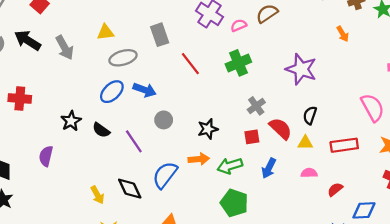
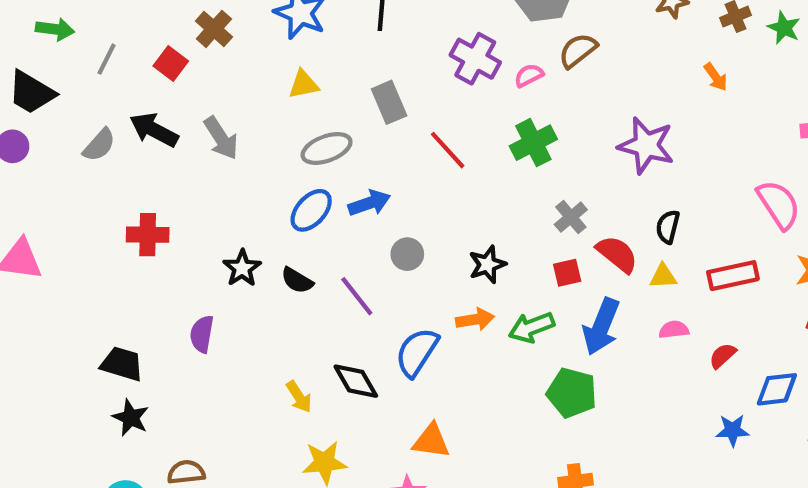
yellow triangle: (106, 32) -> (303, 84), moved
blue arrow: (145, 90) -> (369, 203), turned -35
blue arrow: (269, 168) -> (601, 327), size x1.5
green pentagon: (234, 203) -> (572, 393), moved

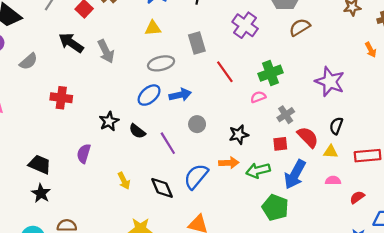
pink semicircle: (529, 75) -> (258, 97), moved
gray semicircle: (99, 145) -> (28, 61), moved
yellow arrow: (299, 397) -> (124, 181), moved

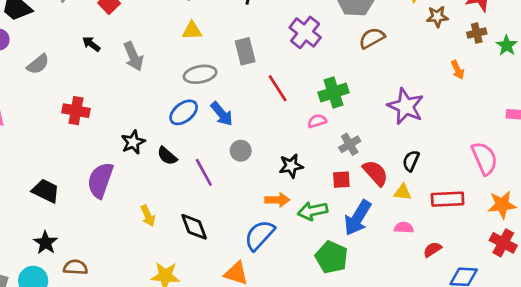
black arrow: (71, 43) -> (91, 44), size x0.6
blue arrow: (180, 95) -> (222, 114), turned 60
purple semicircle: (84, 154) -> (100, 180), size x1.5
blue semicircle: (196, 176) -> (259, 235), moved
black star: (41, 193) -> (46, 243), moved

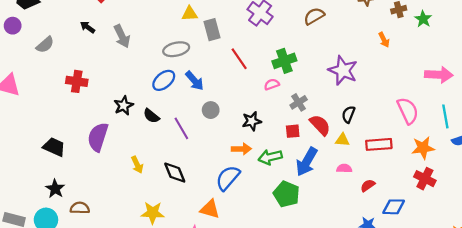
yellow triangle: (192, 31) -> (190, 14), moved

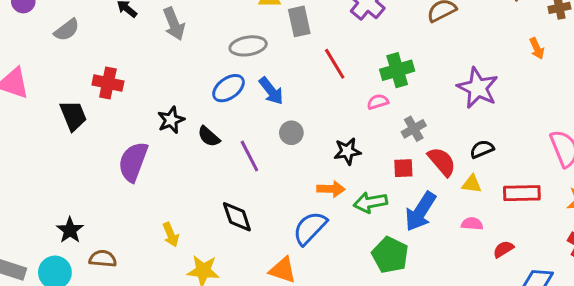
black semicircle: (348, 114) -> (482, 149), turned 42
black trapezoid: (54, 147) -> (73, 116), moved, turned 40
yellow arrow: (137, 165) -> (171, 235), moved

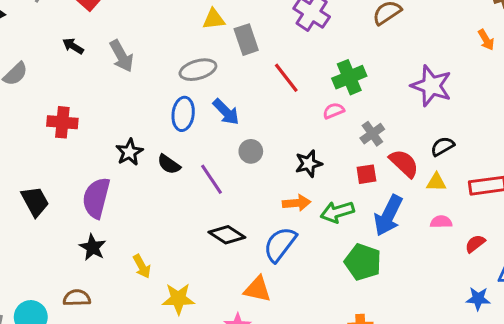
blue ellipse: (229, 88) -> (183, 114), turned -40
black trapezoid: (73, 116) -> (35, 201), moved
black diamond: (237, 217) -> (227, 235), moved, turned -32
black star: (70, 230) -> (93, 247), moved

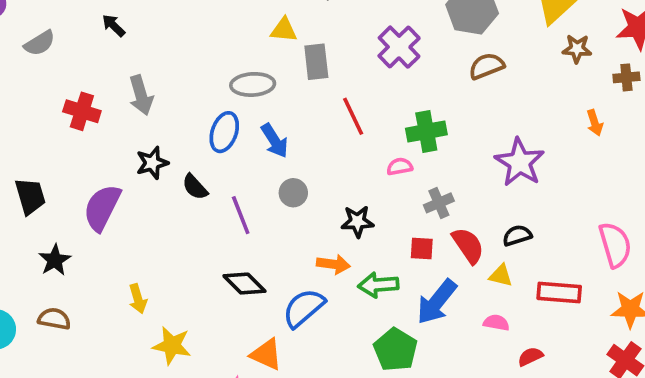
gray arrow: (121, 56) -> (141, 95), moved
black star: (93, 247) -> (55, 260), moved

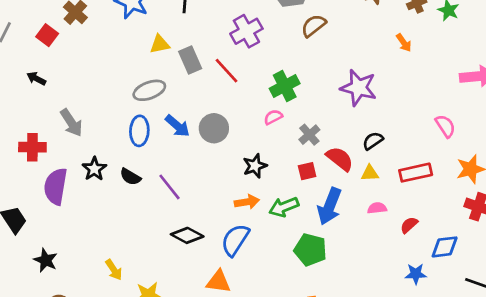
purple cross: (399, 47) -> (246, 31), turned 32
red line: (353, 116) -> (227, 71), moved
gray circle: (293, 193) -> (214, 128), moved, size x1.4
purple semicircle: (102, 208) -> (56, 186), moved
pink semicircle: (615, 245) -> (445, 126), size x0.7

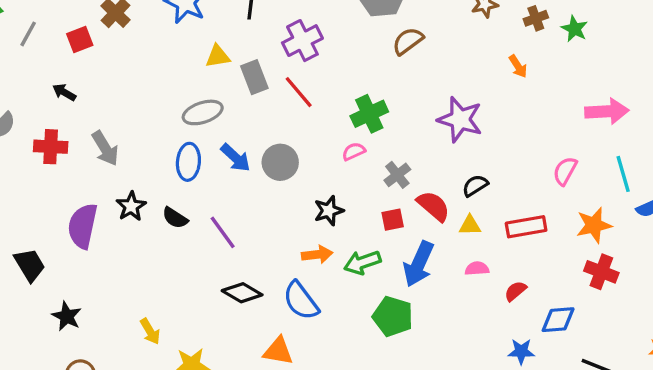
purple cross: (246, 31) -> (302, 41), moved
red square: (47, 35) -> (80, 39), turned 30
pink semicircle: (445, 126) -> (565, 171), turned -120
red cross: (32, 147) -> (51, 147), moved
blue semicircle: (235, 240) -> (301, 301), turned -72

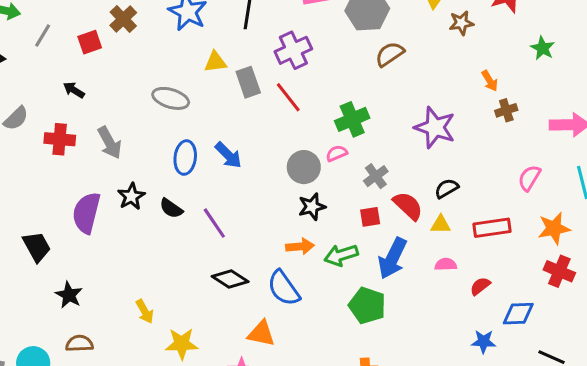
brown cross: (536, 18) -> (506, 110), moved
gray ellipse: (203, 112) -> (171, 98), moved, turned 33
gray circle: (280, 162) -> (304, 167), moved

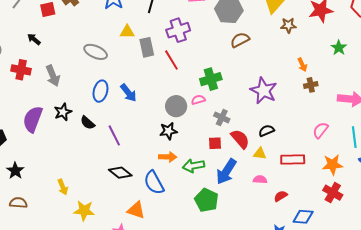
gray cross: (376, 176) -> (222, 117), turned -35
black star: (312, 207) -> (168, 131), moved

